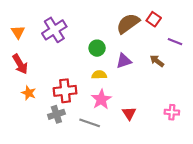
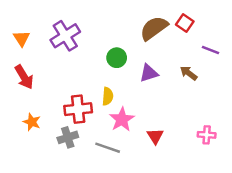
yellow semicircle: (99, 75) -> (108, 96), moved, turned 96
orange star: (29, 93) -> (32, 122), moved

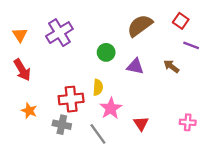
red square: (185, 23) -> (181, 21), moved
purple triangle: (149, 73) -> (135, 66), turned 30
gray cross: (68, 137) -> (62, 125), turned 30
gray line: (108, 148) -> (98, 134), turned 35

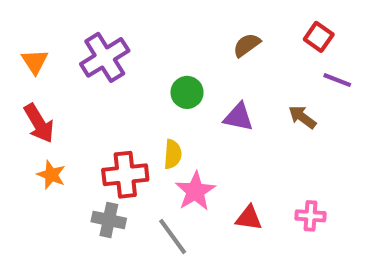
brown semicircle: (140, 26) -> (247, 45), size x0.6
orange star: (29, 111) -> (51, 175), moved
pink cross: (188, 122) -> (311, 216), moved
red triangle: (141, 123) -> (249, 218), turned -49

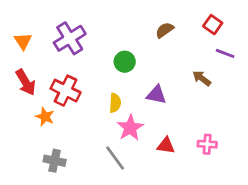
purple triangle: (238, 117) -> (156, 95), moved
orange star: (51, 175) -> (45, 117), moved
red cross: (125, 175) -> (66, 91), moved, turned 32
gray cross: (109, 220) -> (55, 161), moved

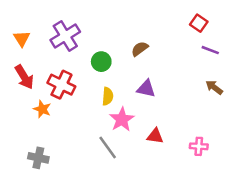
brown semicircle: (165, 30) -> (140, 49), moved
green circle: (125, 62) -> (101, 62), moved
brown arrow: (202, 78) -> (214, 87), moved
pink cross: (207, 144) -> (199, 146), moved
gray cross: (55, 161) -> (38, 158), moved

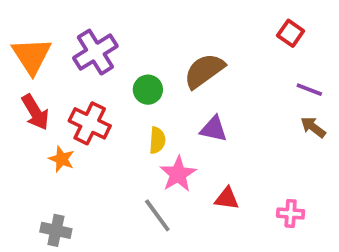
orange triangle: (22, 39) -> (32, 56), size x1.6
brown semicircle: (140, 49) -> (204, 71), size x1.6
purple line: (210, 50) -> (309, 90), moved

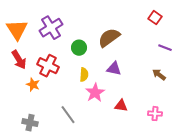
brown arrow: (313, 127) -> (159, 75), moved
gray line: (157, 215) -> (68, 115), moved

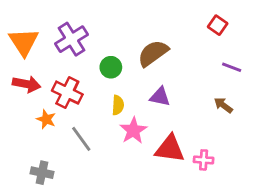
red arrow: (19, 60) -> (27, 84), turned -48
red triangle: (121, 106) -> (170, 149), size x1.6
pink cross: (155, 114) -> (204, 160), moved
gray line: (68, 115) -> (81, 139), moved

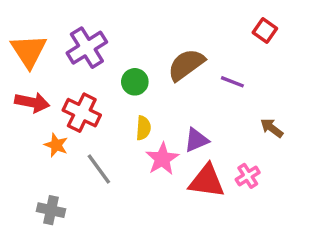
purple line: (232, 67) -> (232, 82), moved
purple triangle: (160, 97) -> (196, 140), moved, turned -35
pink cross: (204, 160) -> (248, 176), moved, turned -36

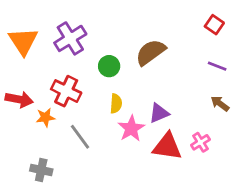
purple line: (232, 82) -> (217, 66), moved
red arrow: (32, 102) -> (19, 99), moved
orange star: (56, 145) -> (45, 117), turned -30

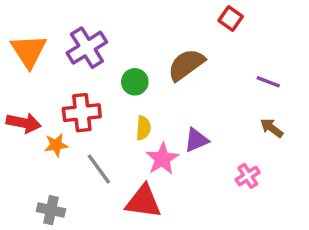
red square: (214, 25) -> (231, 19), moved
red cross: (66, 91) -> (82, 113), turned -32
red triangle: (167, 146) -> (143, 202), moved

